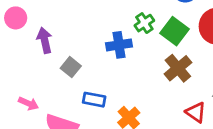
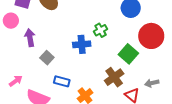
green square: (175, 31) -> (128, 54), moved
brown cross: (178, 68) -> (114, 77), moved
pink arrow: (28, 103) -> (16, 81), turned -64

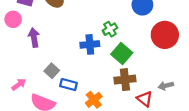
green square: (128, 54) -> (122, 53), moved
gray square: (47, 58) -> (52, 71), moved
brown cross: (114, 77) -> (125, 80), turned 30

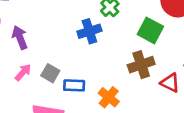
green square: (122, 53) -> (150, 30), moved
pink arrow: (19, 84) -> (23, 72), moved

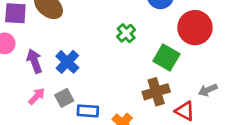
blue cross: (89, 31) -> (67, 62), moved, turned -30
gray square: (50, 73) -> (64, 98), turned 30

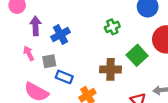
brown cross: (156, 92) -> (111, 69), moved
pink arrow: (37, 96) -> (29, 53), turned -88

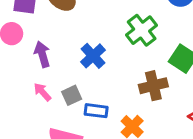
green cross: (112, 27) -> (142, 30), size x1.5
blue cross: (60, 35) -> (93, 56), moved

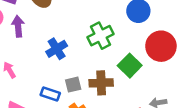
purple arrow: (42, 54) -> (18, 26), moved
gray square: (72, 95) -> (73, 85), moved

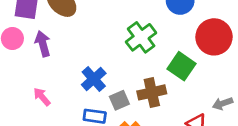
blue cross: (57, 49) -> (94, 79), moved

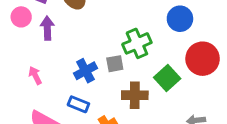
gray square: (119, 100) -> (115, 64), moved

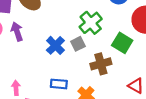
blue cross: (85, 71) -> (55, 45), moved
pink arrow: (35, 76) -> (16, 88), moved, turned 40

